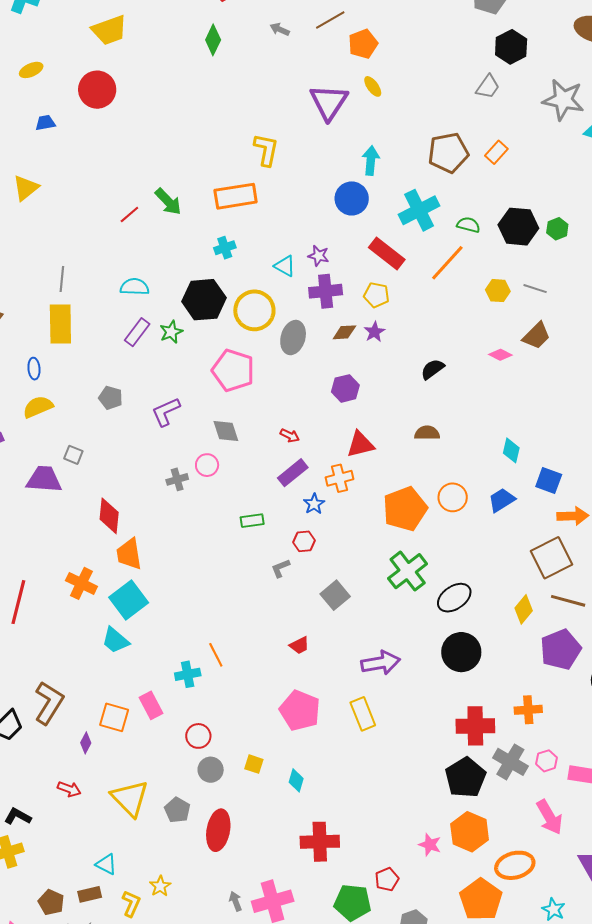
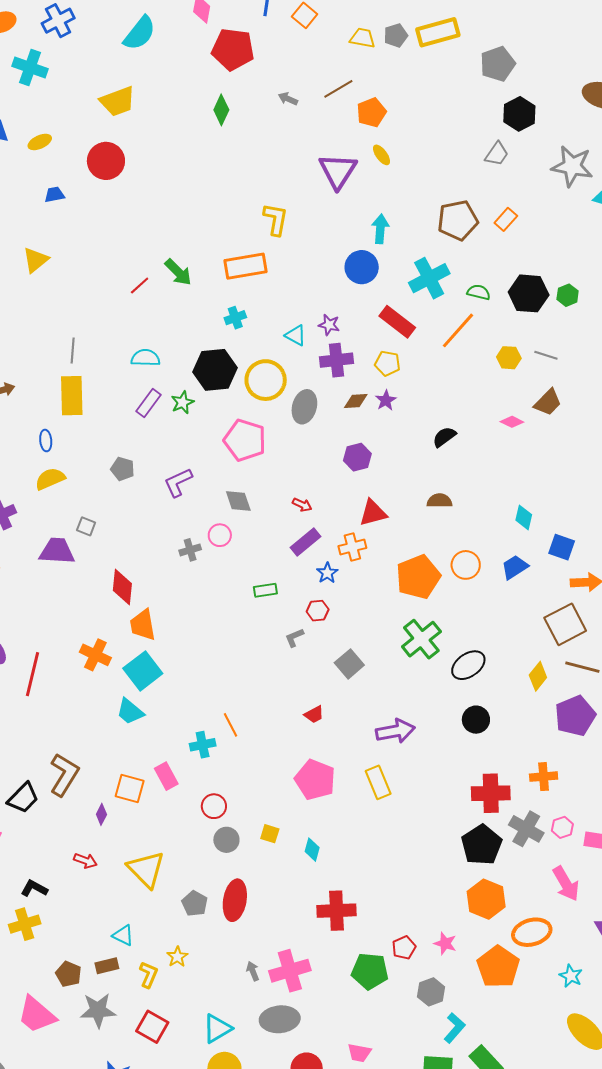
black circle: (461, 652) -> (476, 720), size x0.7
gray pentagon: (177, 810) -> (195, 903), moved
pink star: (430, 845) -> (445, 943), moved

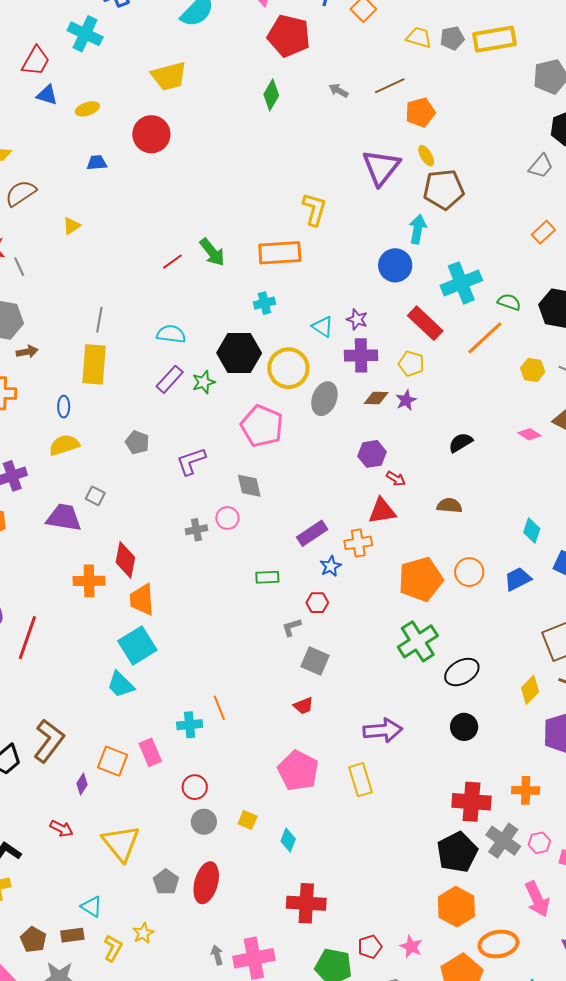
brown pentagon: (458, 220) -> (444, 189), moved
yellow triangle: (36, 260) -> (72, 226), size x0.7
red arrow: (302, 505) -> (396, 479), moved
orange cross: (95, 655) -> (89, 581), moved, turned -32
gray square: (349, 664) -> (315, 661), moved, turned -32

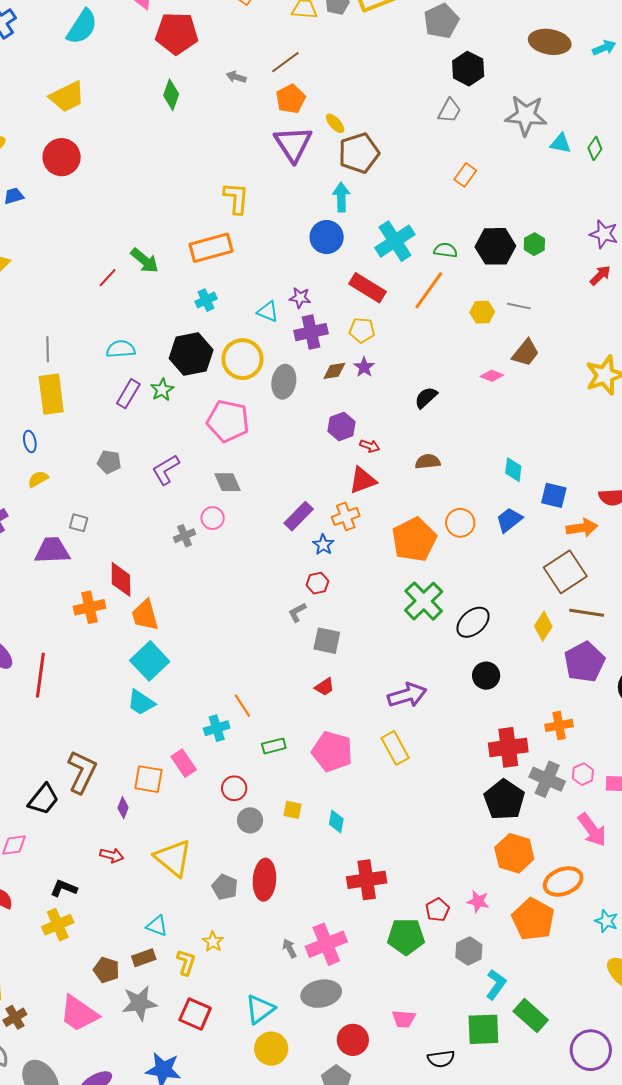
orange pentagon: (420, 112) -> (291, 99), moved
yellow semicircle: (64, 445) -> (38, 479), size x0.7
green rectangle: (267, 577) -> (274, 746), moved

